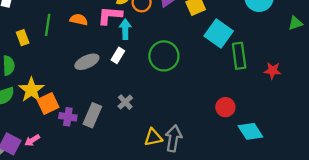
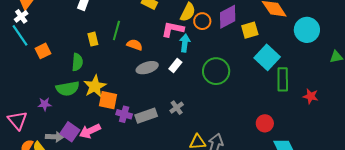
orange semicircle: (79, 20) -> (135, 45), moved
orange square: (48, 103) -> (108, 100), turned 30
gray rectangle: (92, 115) -> (146, 116), turned 40
pink arrow: (32, 140) -> (90, 131), size x1.5

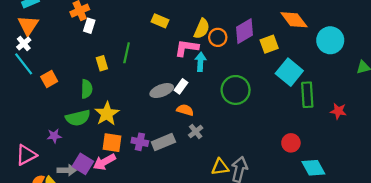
orange semicircle: (135, 45) -> (185, 110), moved
white rectangle: (175, 65) -> (181, 86), moved
orange square: (108, 100) -> (112, 143), moved
pink triangle: (17, 120) -> (26, 155), turned 45

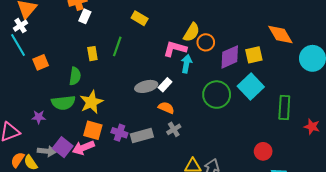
yellow rectangle: (160, 21) -> (140, 18), moved
purple diamond: (245, 31) -> (230, 57), moved
cyan square: (289, 72) -> (251, 87), moved

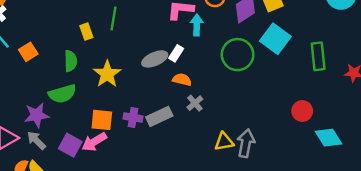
yellow star: (91, 102) -> (107, 74), moved
purple star: (39, 117) -> (37, 115), size x1.5
gray arrow: (47, 151) -> (36, 140), moved, turned -132

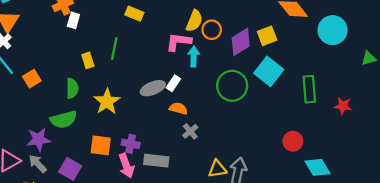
gray rectangle: (159, 116) -> (156, 161), moved, turned 30
pink arrow: (94, 142) -> (126, 166), moved, turned -80

